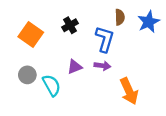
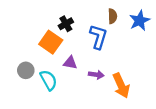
orange square: (31, 34) -> (51, 42), moved
purple arrow: (102, 66) -> (96, 75), moved
purple triangle: (75, 67) -> (70, 63), turned 32

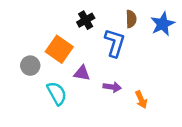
black cross: (66, 24) -> (86, 20), moved
gray circle: (26, 70) -> (30, 66), moved
orange arrow: (121, 86) -> (141, 100), size x0.6

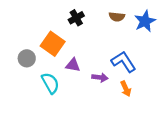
brown semicircle: (131, 19) -> (117, 17), turned 98
blue L-shape: (115, 43) -> (124, 62), moved, turned -50

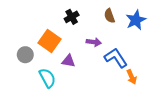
brown semicircle: (117, 17) -> (109, 16), turned 64
purple arrow: (100, 77) -> (94, 42), moved
orange arrow: (126, 89) -> (132, 77), moved

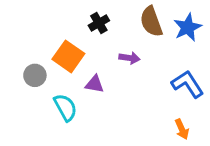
brown semicircle: (109, 16) -> (151, 22), size x1.5
blue L-shape: (116, 58) -> (188, 84), moved
orange arrow: (132, 77) -> (182, 129), moved

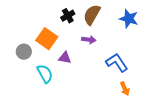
brown semicircle: (151, 22) -> (92, 15), moved, turned 50
blue star: (188, 27) -> (129, 19), turned -30
blue L-shape: (188, 84) -> (117, 63), moved

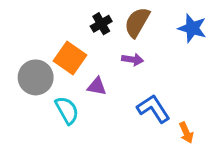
gray circle: (24, 52) -> (36, 77), size x1.5
blue L-shape: (117, 63) -> (153, 109), moved

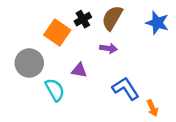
orange square: (70, 58) -> (57, 33), moved

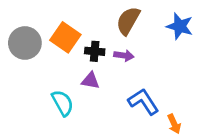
black cross: (83, 19) -> (95, 51), moved, turned 35
gray circle: (29, 63) -> (25, 43), moved

